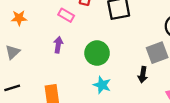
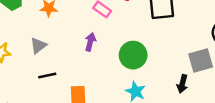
black line: (12, 88) -> (47, 76), moved

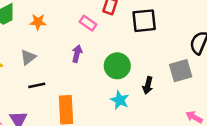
black arrow: (182, 84) -> (148, 85), moved

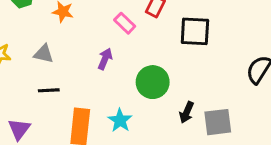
gray triangle: (28, 57) -> (44, 54), turned 42
gray square: (181, 71) -> (218, 122), moved
cyan star: (120, 100) -> (120, 120), moved

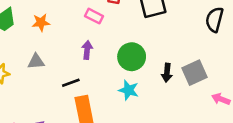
black line: (49, 90) -> (71, 83), moved
cyan star: (120, 120) -> (129, 90), moved

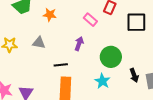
black arrow: (167, 73) -> (134, 75), turned -40

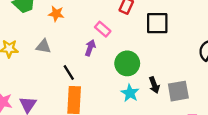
pink rectangle: (90, 20) -> (103, 29), moved
black line: (61, 65) -> (69, 73), turned 64
cyan star: (102, 81) -> (130, 93), moved

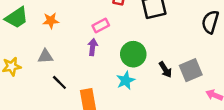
pink rectangle: (103, 29) -> (101, 26), turned -56
black line: (69, 73) -> (59, 82), moved
cyan star: (130, 93) -> (126, 80), moved, turned 30

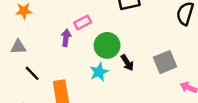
pink rectangle: (101, 26) -> (83, 23), moved
black arrow: (165, 70) -> (127, 63), moved

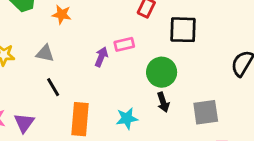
green circle: (107, 45) -> (162, 72), moved
cyan star: (99, 72) -> (127, 118), moved

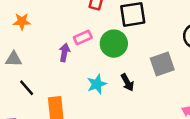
green circle: (162, 72) -> (114, 44), moved
gray square: (206, 112) -> (162, 64), moved
cyan star: (127, 118) -> (97, 84), moved

